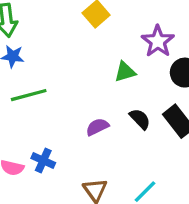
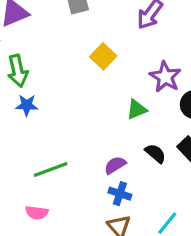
green line: (29, 95) -> (51, 170), moved
blue cross: (43, 161) -> (120, 194), moved

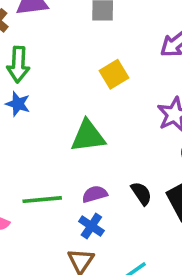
green triangle: (137, 109) -> (88, 136), moved, size x1.5
green line: (51, 170) -> (42, 200), moved

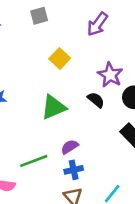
black semicircle: (141, 193) -> (96, 100), moved
blue cross: (91, 226) -> (74, 170), turned -30

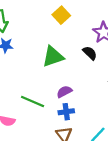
green line: (34, 161) -> (33, 101), turned 40

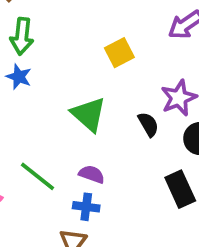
green triangle: (53, 57) -> (89, 114), turned 45
purple semicircle: (64, 92) -> (92, 174), turned 32

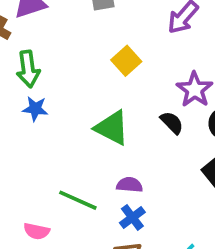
blue cross: (86, 207) -> (132, 217), turned -30

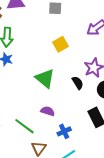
green line: (78, 200) -> (24, 126), moved
blue cross: (132, 217) -> (64, 131), moved

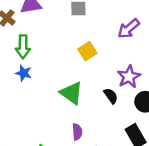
purple semicircle: (48, 111) -> (77, 132), turned 72

